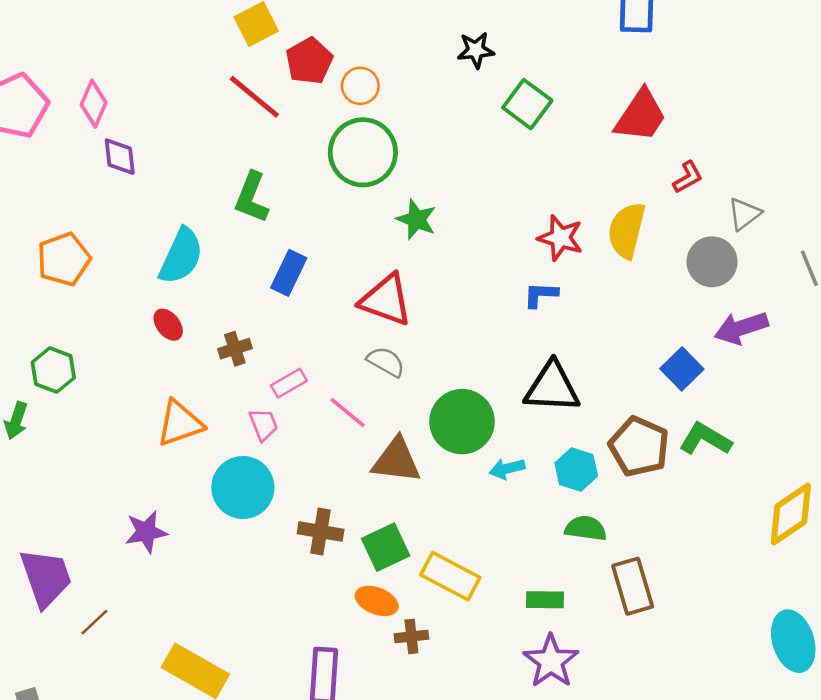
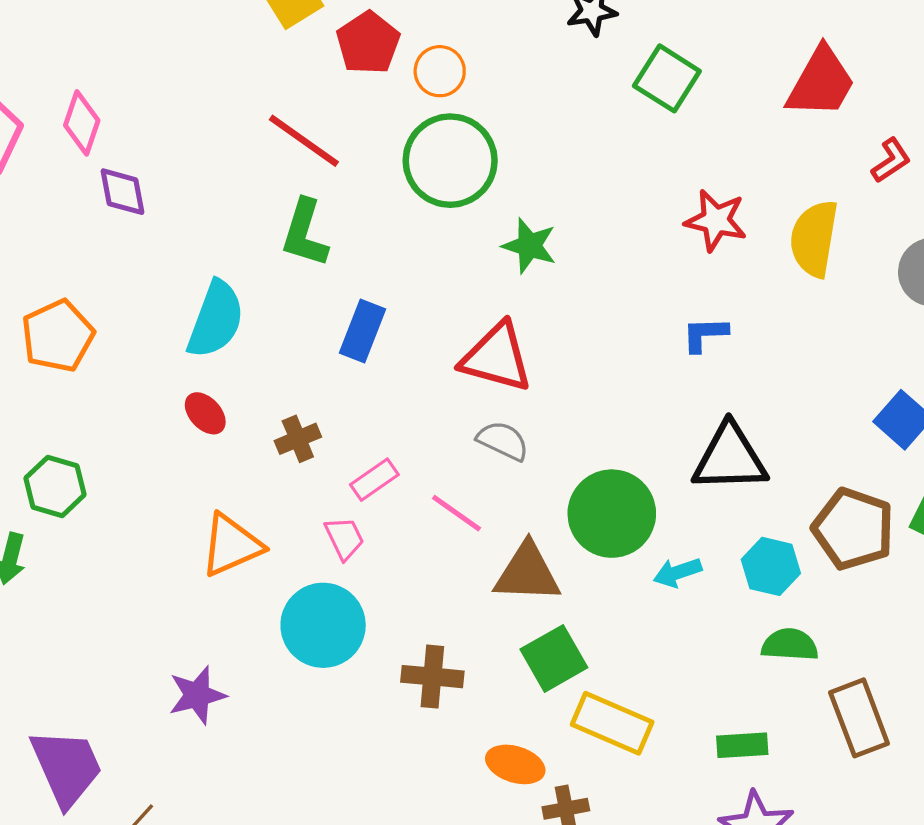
red line: (254, 97) -> (304, 141), moved
red star: (560, 238) -> (716, 220), moved
green square: (386, 547) -> (554, 658), moved

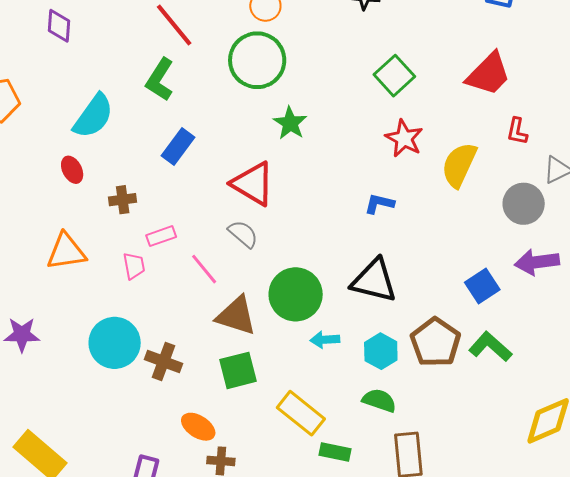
green square: (667, 78) -> (394, 76), moved
red L-shape: (891, 160) -> (517, 131), turned 120
cyan circle: (323, 625) -> (115, 343), moved
yellow rectangle: (612, 723) -> (301, 413), moved

